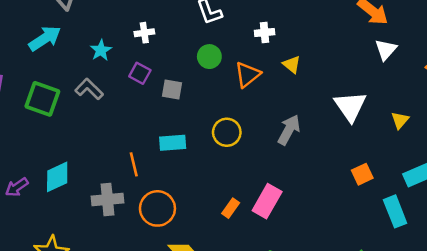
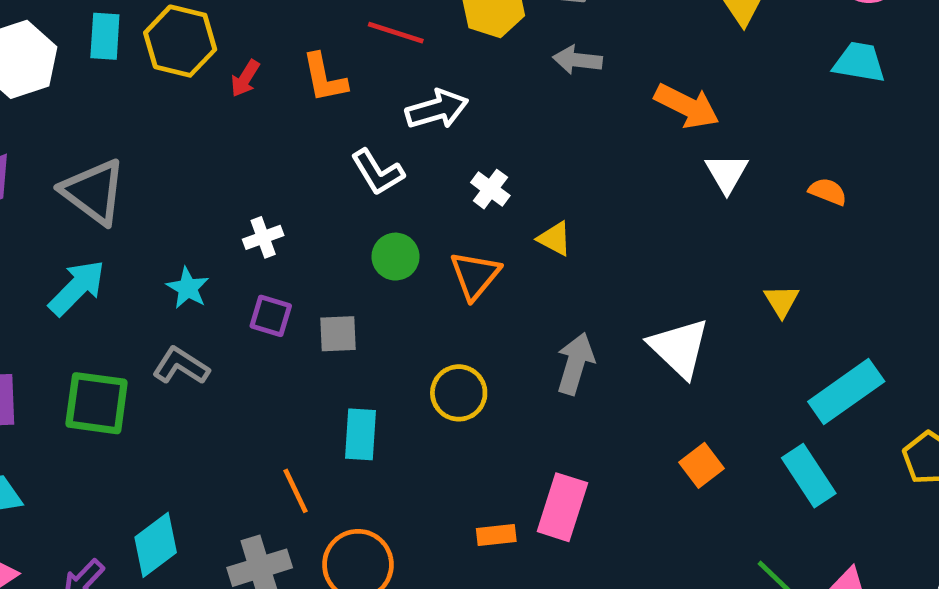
white cross: (265, 32) -> (490, 189), turned -36
white triangle: (350, 106) -> (679, 348), moved
cyan rectangle: (173, 143) -> (361, 434), turned -70
orange square: (362, 174) -> (702, 465), moved
orange rectangle: (231, 208) -> (496, 535), turned 60

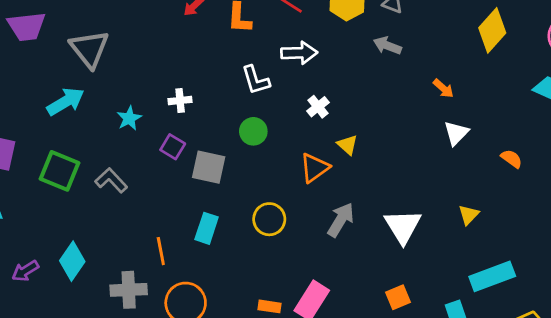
orange arrow: (687, 106) -> (443, 88), size x0.6
orange triangle: (475, 275) -> (314, 168), moved
gray square: (338, 334) -> (209, 167), size x1.4
gray L-shape: (181, 366) -> (111, 180), moved
cyan diamond: (156, 545) -> (72, 261), turned -33

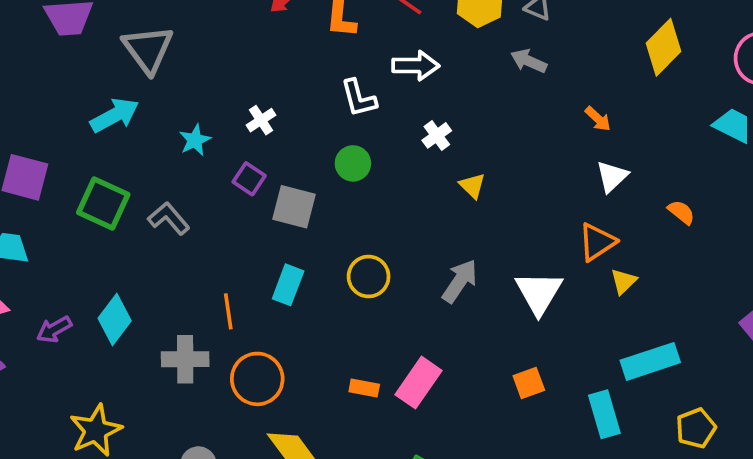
white cross: (180, 100) -> (261, 120), turned -30
orange triangle: (314, 168) -> (597, 242), moved

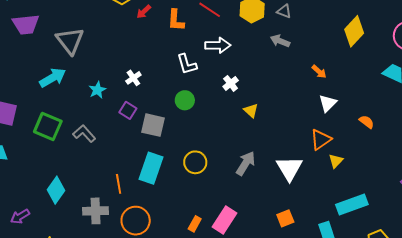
cyan rectangle: (288, 285) -> (151, 168), size x1.4
purple arrow: (54, 329) -> (20, 216), moved
orange rectangle: (364, 388) -> (195, 224), turned -70

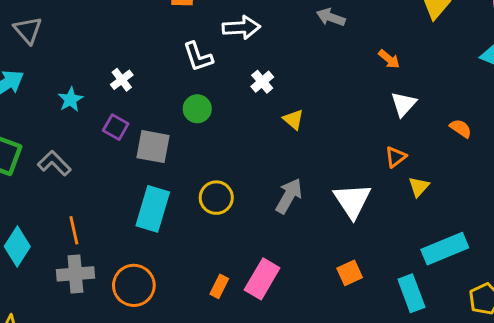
gray triangle: (70, 41) -> (28, 30), size x0.7
orange triangle: (321, 140) -> (396, 157), size x0.7
orange line: (119, 184) -> (74, 230), moved

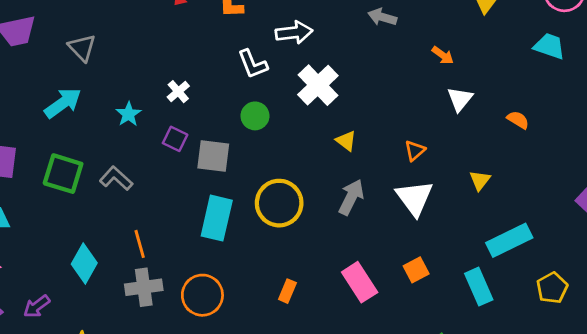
white cross: (262, 82) -> (318, 85), size x1.8
yellow triangle: (293, 119) -> (346, 141), moved
orange triangle: (396, 157) -> (415, 151), moved
yellow circle: (216, 198) -> (279, 203), size x1.4
pink rectangle: (262, 279) -> (360, 282), moved, turned -60

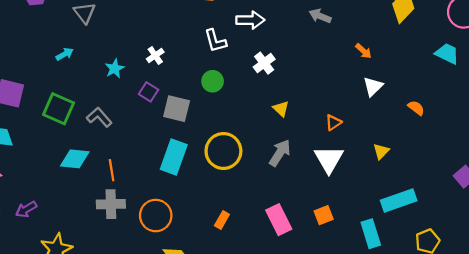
white cross: (318, 85) -> (264, 63), size x0.7
cyan arrow: (63, 103) -> (65, 54), size x0.6
cyan diamond: (84, 263) -> (75, 159), moved, turned 60

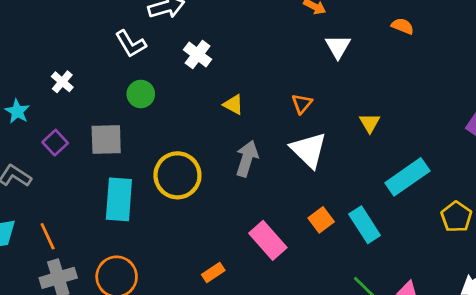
purple square: (149, 92) -> (55, 143), moved, turned 30
orange semicircle: (416, 108) -> (403, 26), moved
orange rectangle: (222, 220) -> (213, 272), moved, turned 42
cyan rectangle: (371, 234) -> (365, 225), moved

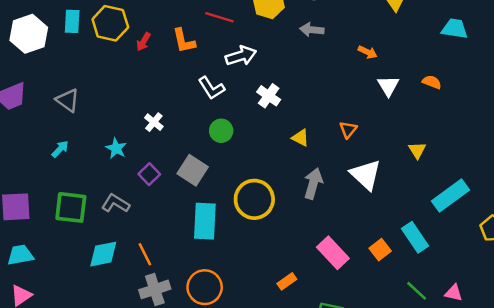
orange semicircle: (403, 26) -> (432, 82), moved
orange triangle: (302, 104) -> (348, 130), moved
gray square: (106, 139) -> (193, 170), turned 36
orange square: (321, 220) -> (380, 250), moved

